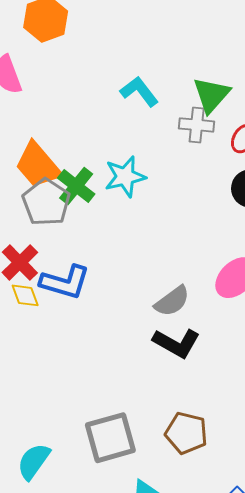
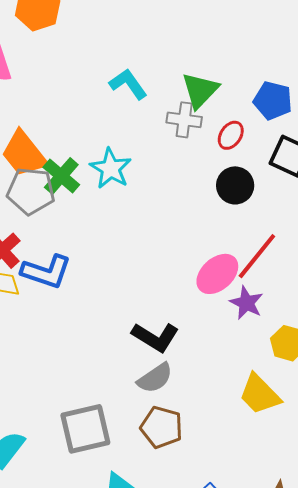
cyan star: (125, 177) -> (111, 169), turned -30
gray pentagon: (46, 202) -> (31, 191), turned -30
gray semicircle: (172, 301) -> (155, 378), moved

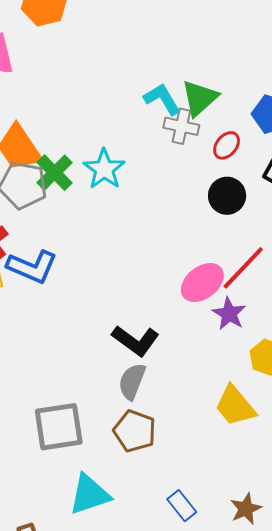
cyan L-shape: (128, 84) -> (162, 99), moved
gray semicircle: (155, 378) -> (132, 381), turned 141

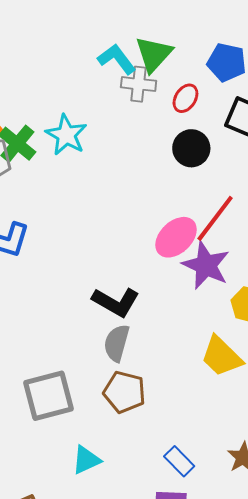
purple star: (229, 314) -> (206, 265), size x1.4
cyan triangle: (89, 494) -> (86, 460), size x0.7

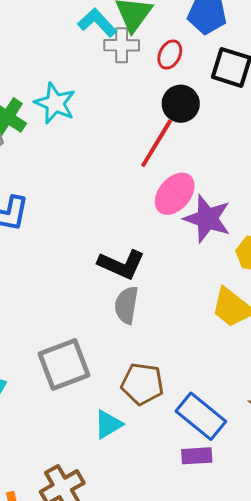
red line: (215, 218) -> (157, 143), moved
brown pentagon: (124, 392) -> (142, 384), moved
blue rectangle: (179, 461) -> (201, 416), size x1.6

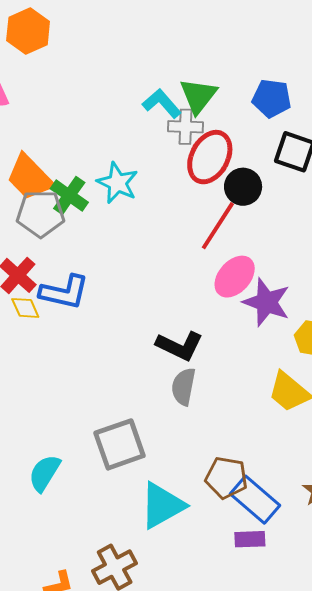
red ellipse: (170, 55) -> (210, 157), moved, size x1.8
brown pentagon: (142, 384) -> (226, 478), moved
cyan triangle: (108, 424) -> (162, 505), size x1.6

